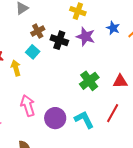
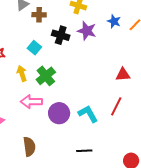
brown cross: (38, 31) -> (39, 15), moved, turned 32
yellow arrow: (16, 68) -> (22, 73), moved
green cross: (89, 81) -> (46, 76), moved
pink arrow: (28, 106) -> (31, 102), turned -70

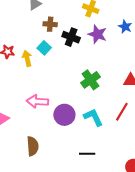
brown cross: (39, 15) -> (50, 24), moved
yellow arrow: (22, 73) -> (27, 58), moved
green cross: (46, 76) -> (91, 80), moved

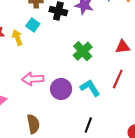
black line: (87, 154) -> (88, 125), turned -63

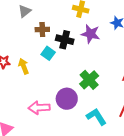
cyan square: (33, 25) -> (48, 53), moved
purple circle: (61, 89) -> (67, 99), moved

